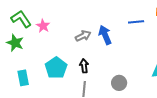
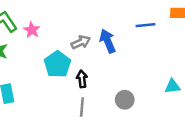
cyan pentagon: (56, 68) -> (57, 64), moved

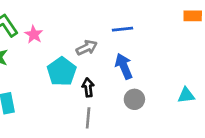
blue line: (146, 25) -> (123, 29), moved
blue arrow: (108, 41) -> (124, 66), moved
gray circle: (125, 100) -> (134, 99), moved

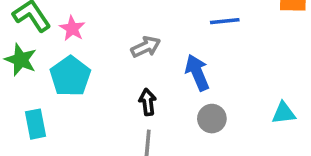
blue line: (123, 29) -> (225, 21), moved
cyan pentagon: (62, 72) -> (70, 76), moved

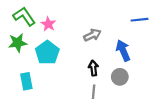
green star: (21, 60) -> (18, 43), turned -30
gray circle: (212, 119) -> (120, 77), moved

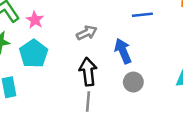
black arrow: (93, 68) -> (88, 72), size x1.5
gray circle: (120, 77) -> (133, 82), moved

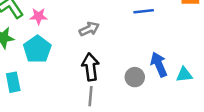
pink star: (35, 20) -> (39, 16), turned -30
blue arrow: (123, 51) -> (159, 64), moved

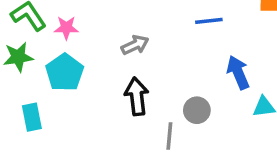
blue arrow: (159, 64) -> (238, 72), moved
gray line: (90, 96) -> (169, 136), moved

